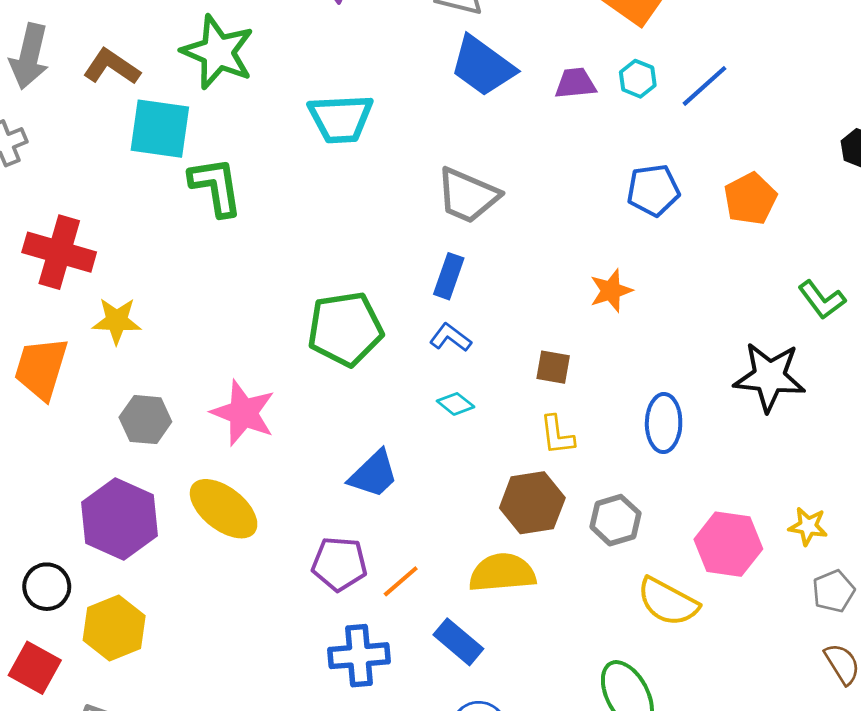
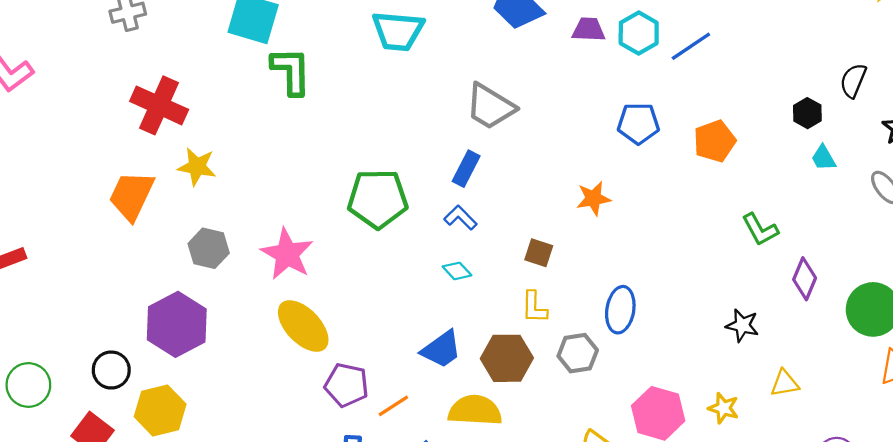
cyan hexagon: (638, 79) -> (639, 33), size x1.4
black star: (769, 377) -> (742, 325), moved, size x0.6
blue trapezoid: (374, 474) -> (441, 349), moved
yellow ellipse: (224, 509) -> (303, 326), moved
gray hexagon: (615, 520) -> (578, 353), moved

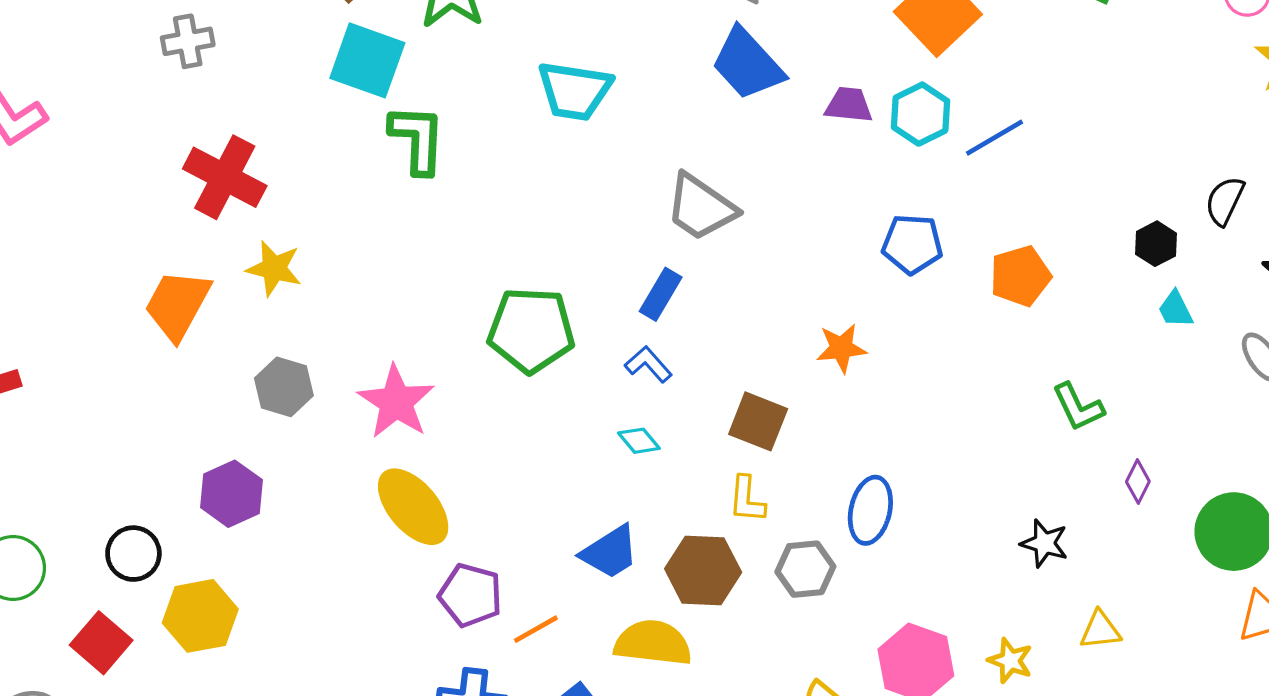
brown square: (539, 253) -> (758, 421), size x1.4
purple diamond: (805, 279) -> (1138, 482), size x0.7
purple hexagon: (177, 324) -> (232, 494), size x0.7

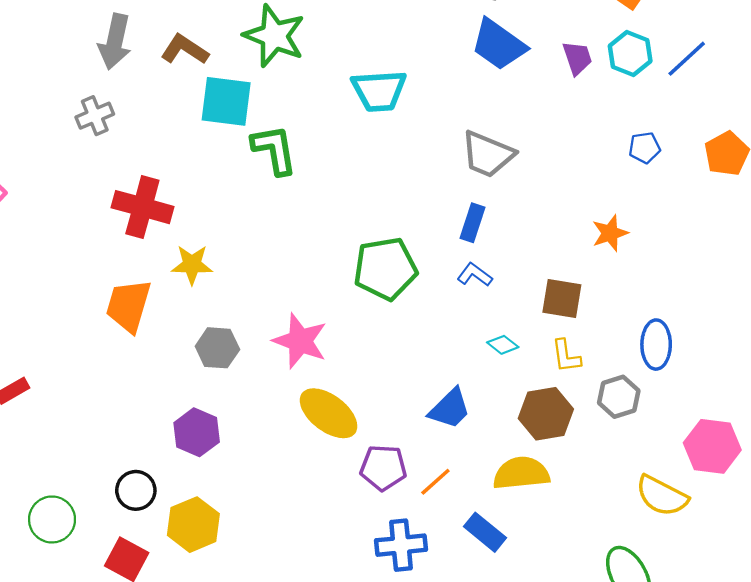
purple trapezoid: (849, 105) -> (577, 58), turned 78
blue pentagon: (912, 244) -> (645, 148), size x0.7
cyan diamond: (639, 441) -> (503, 345), moved
blue trapezoid: (610, 552) -> (450, 409), moved

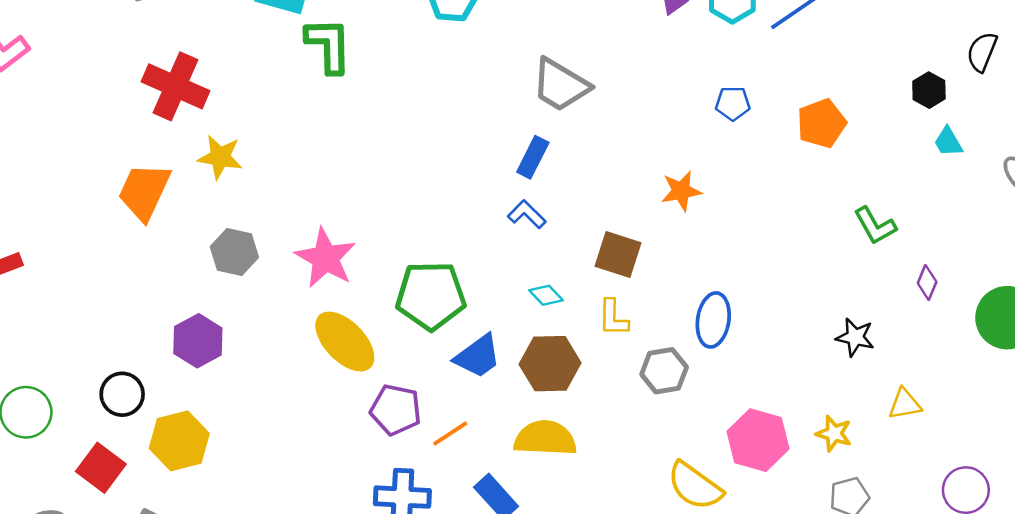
green pentagon: (385, 269) -> (431, 296), moved
brown hexagon: (546, 414) -> (550, 364), moved

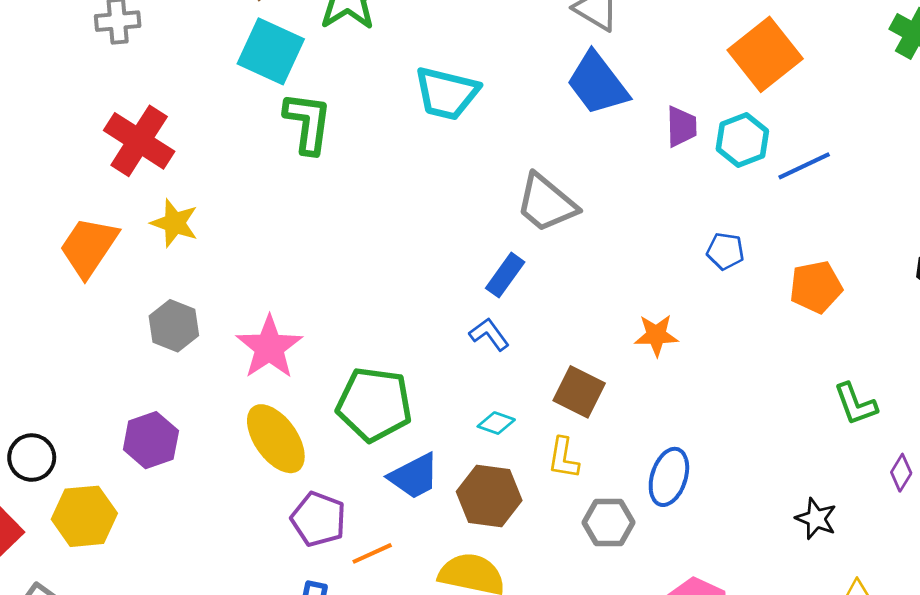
cyan diamond: (546, 295) -> (496, 423), turned -36
purple hexagon: (198, 341) -> (151, 440), moved

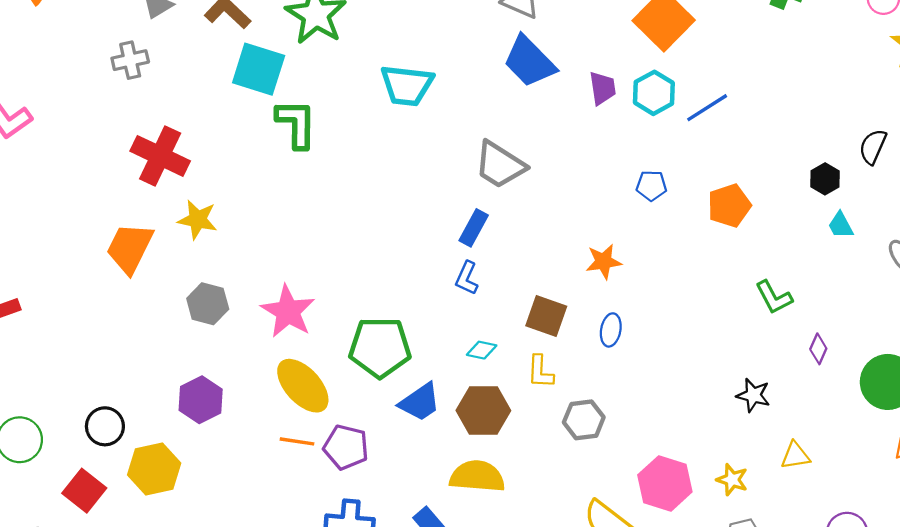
blue L-shape: (489, 334) -> (467, 278), turned -112
blue ellipse: (669, 477) -> (611, 330), moved, size x0.7
orange line: (372, 553) -> (297, 441), moved, turned 40

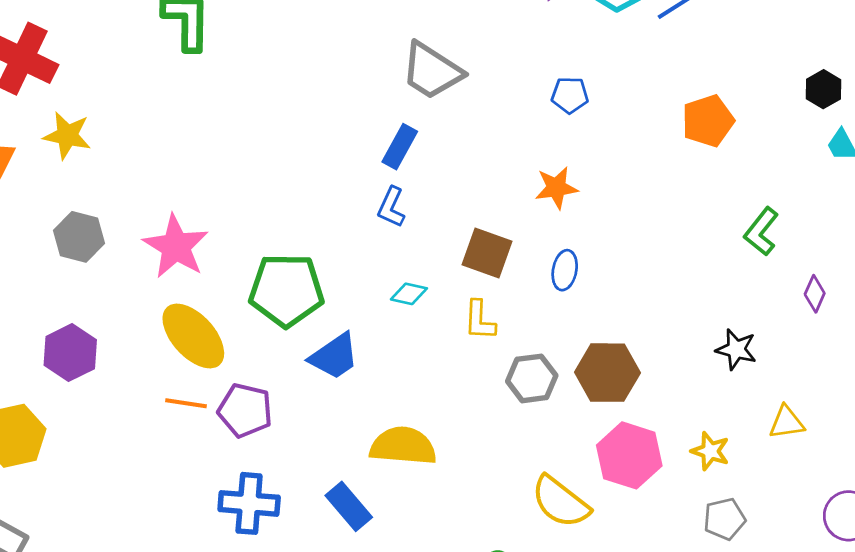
blue pentagon: (651, 186) -> (570, 95), moved
green L-shape: (774, 297) -> (761, 232), turned 66
brown hexagon: (483, 411) -> (607, 373), moved

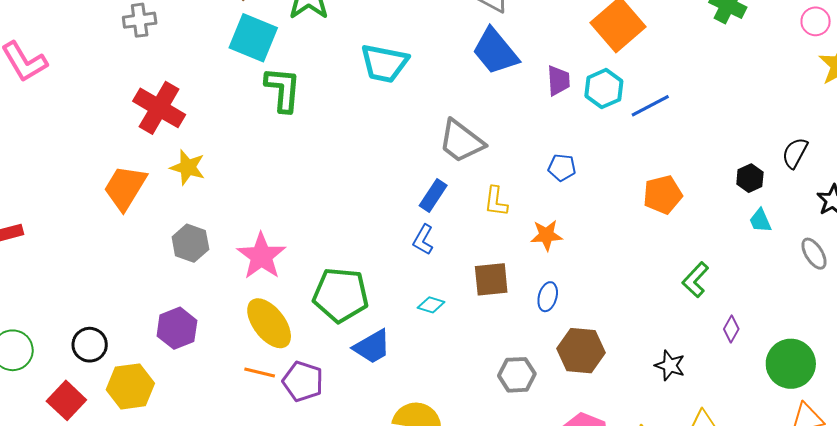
brown square: (487, 253) -> (491, 279), turned -30
yellow L-shape: (480, 320) -> (496, 201), moved
brown hexagon: (607, 373) -> (581, 351), moved

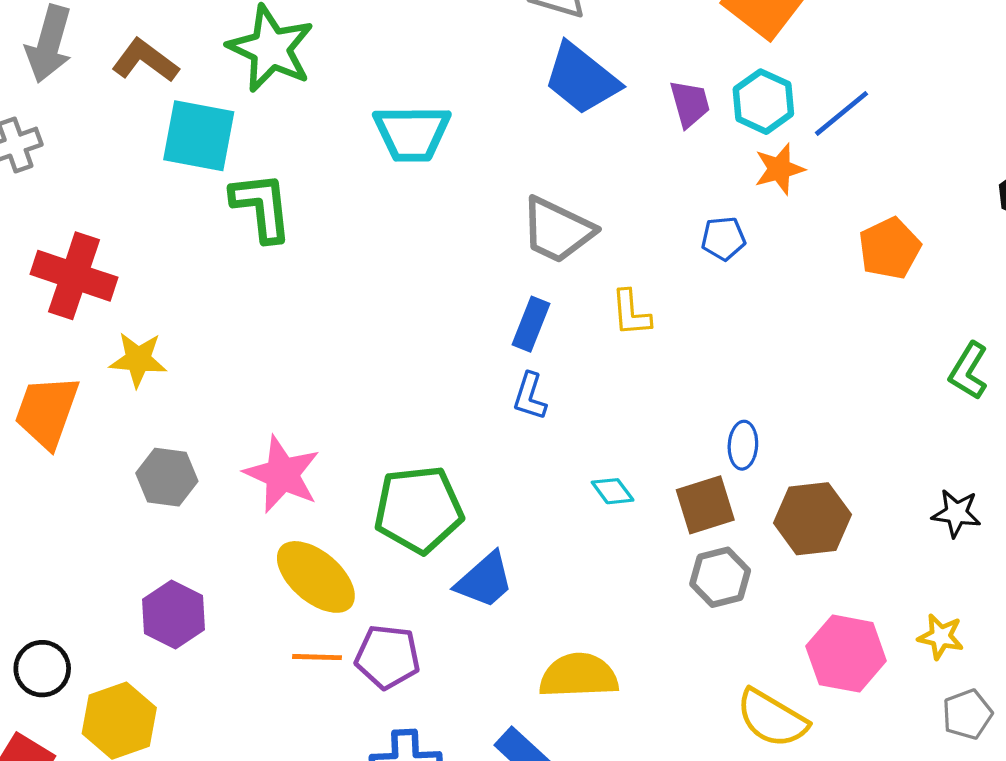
orange star: (546, 235) -> (779, 169), moved
brown square: (491, 279) -> (705, 505), moved
cyan diamond: (431, 305) -> (613, 491), moved, turned 48

